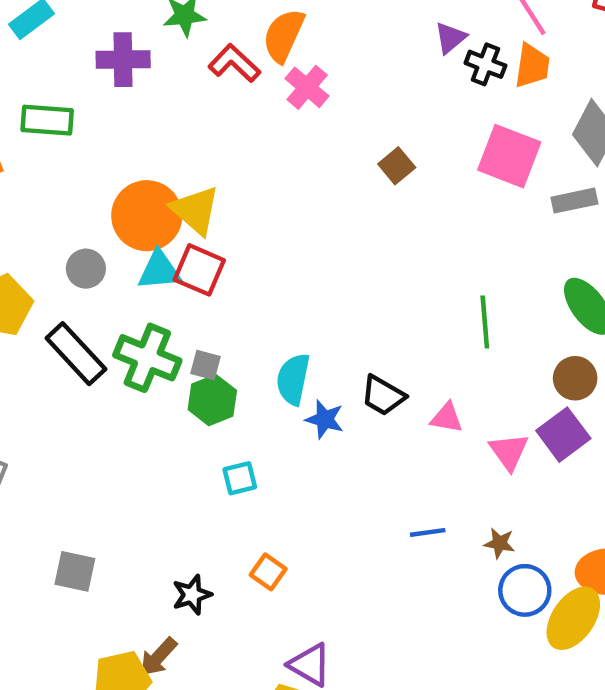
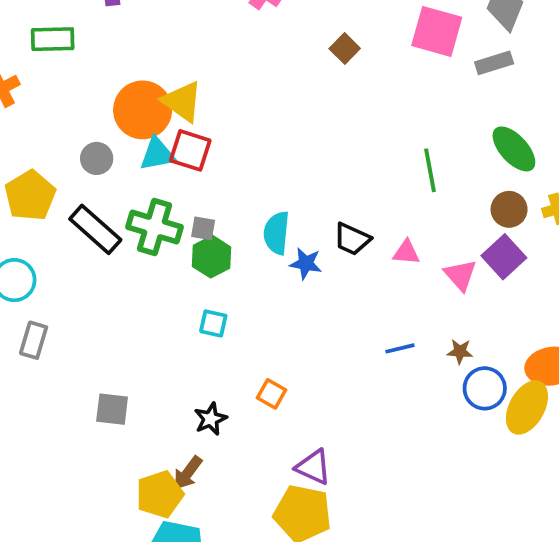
cyan square: (240, 478) -> (213, 323), moved, turned 32

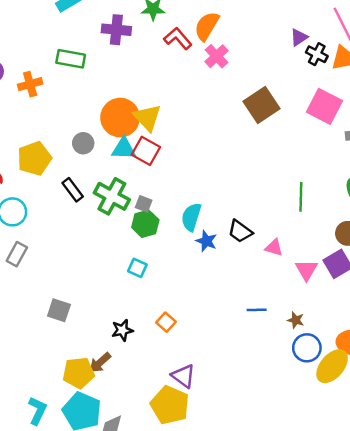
brown square: (345, 49) -> (261, 105), size x1.8
black rectangle: (95, 229) -> (73, 190), size x0.7

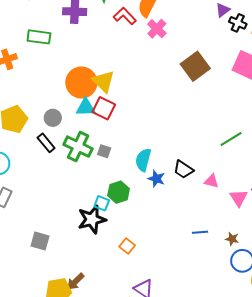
gray circle: (83, 143) -> (53, 118), moved
green line: (301, 197) -> (231, 139), turned 60
green hexagon: (145, 224) -> (119, 192), moved
black star: (122, 330) -> (92, 219), moved, size x1.6

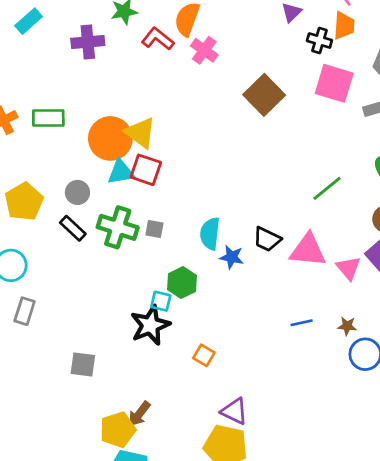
black cross: (238, 23) -> (319, 41), moved
green rectangle: (39, 37) -> (48, 118), moved
pink triangle: (211, 181) -> (308, 250), size x1.8

